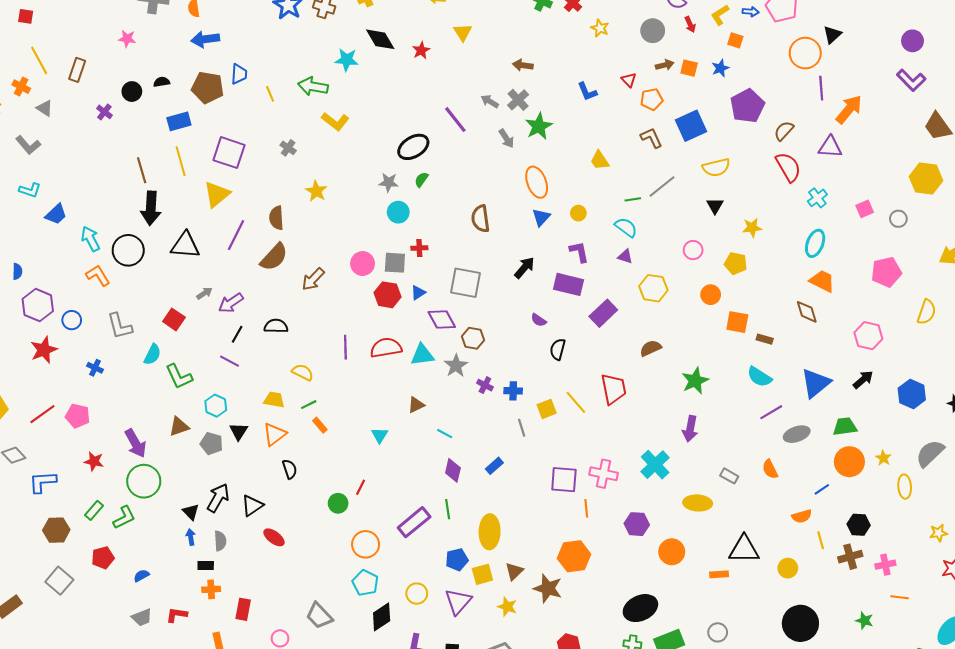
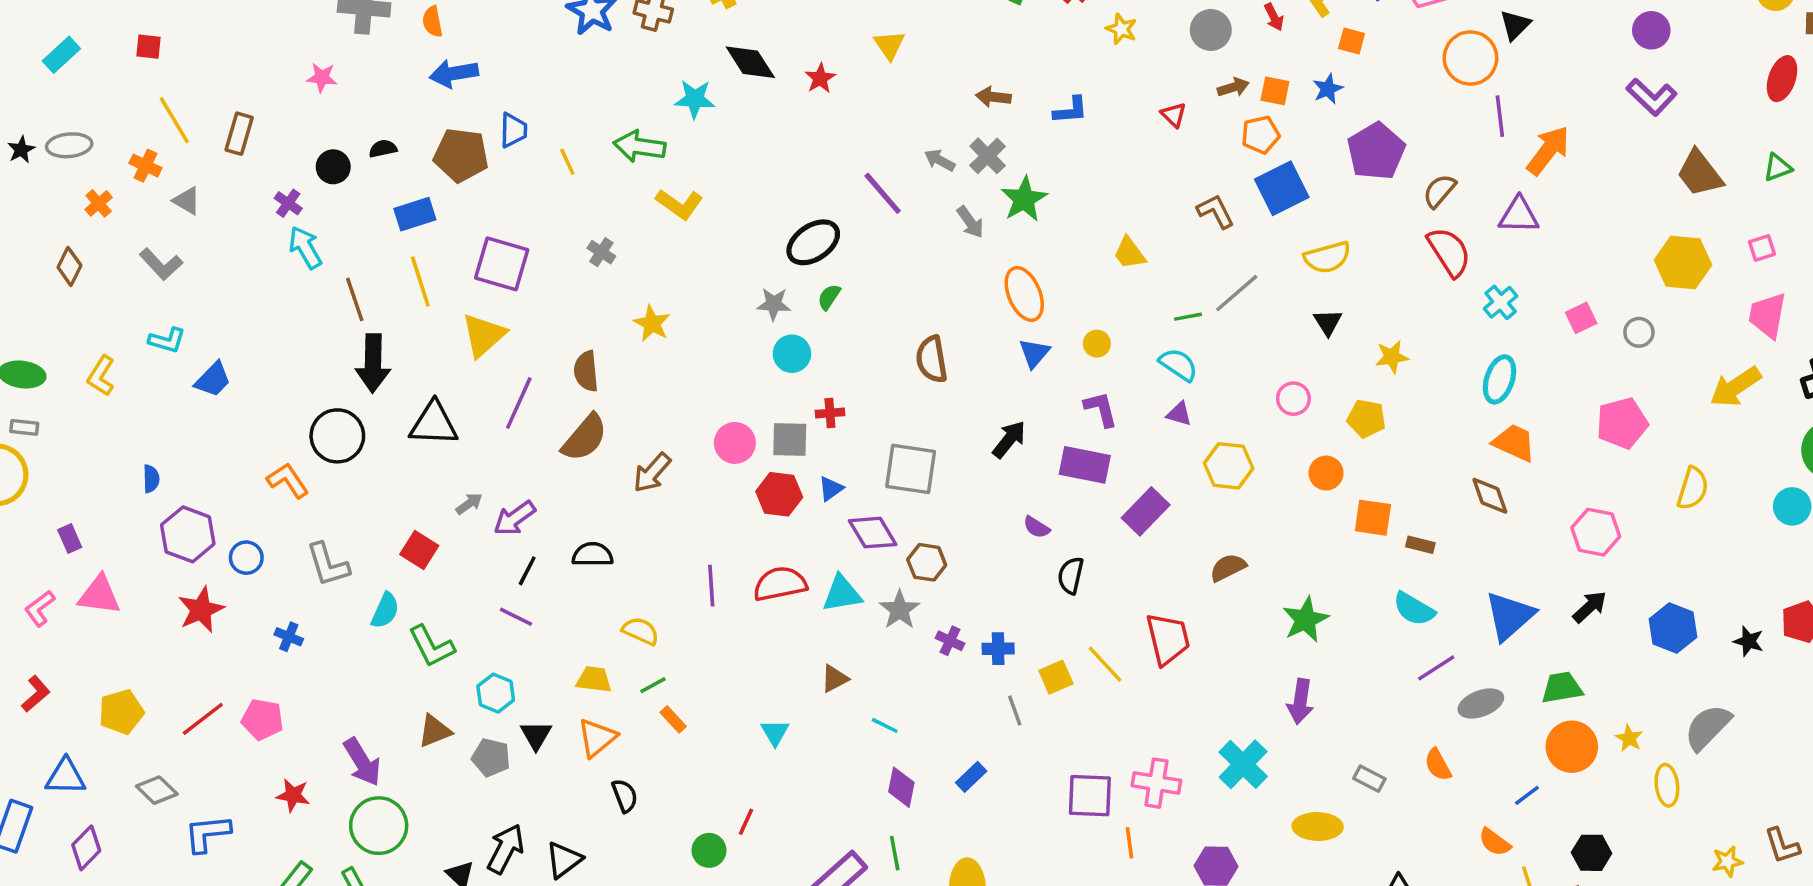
blue L-shape: (587, 92) -> (1071, 110), moved, turned -70
orange pentagon: (652, 99) -> (1261, 135), moved
cyan arrow: (91, 239) -> (305, 247), moved
orange semicircle: (802, 516) -> (1495, 842), turned 54

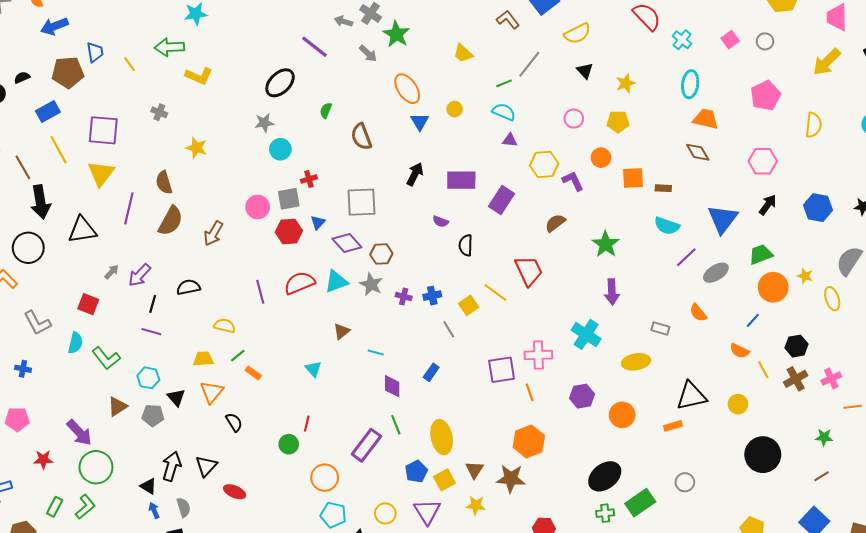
green semicircle: (829, 297) -> (326, 110), moved
purple L-shape: (1101, 409) -> (573, 181), moved

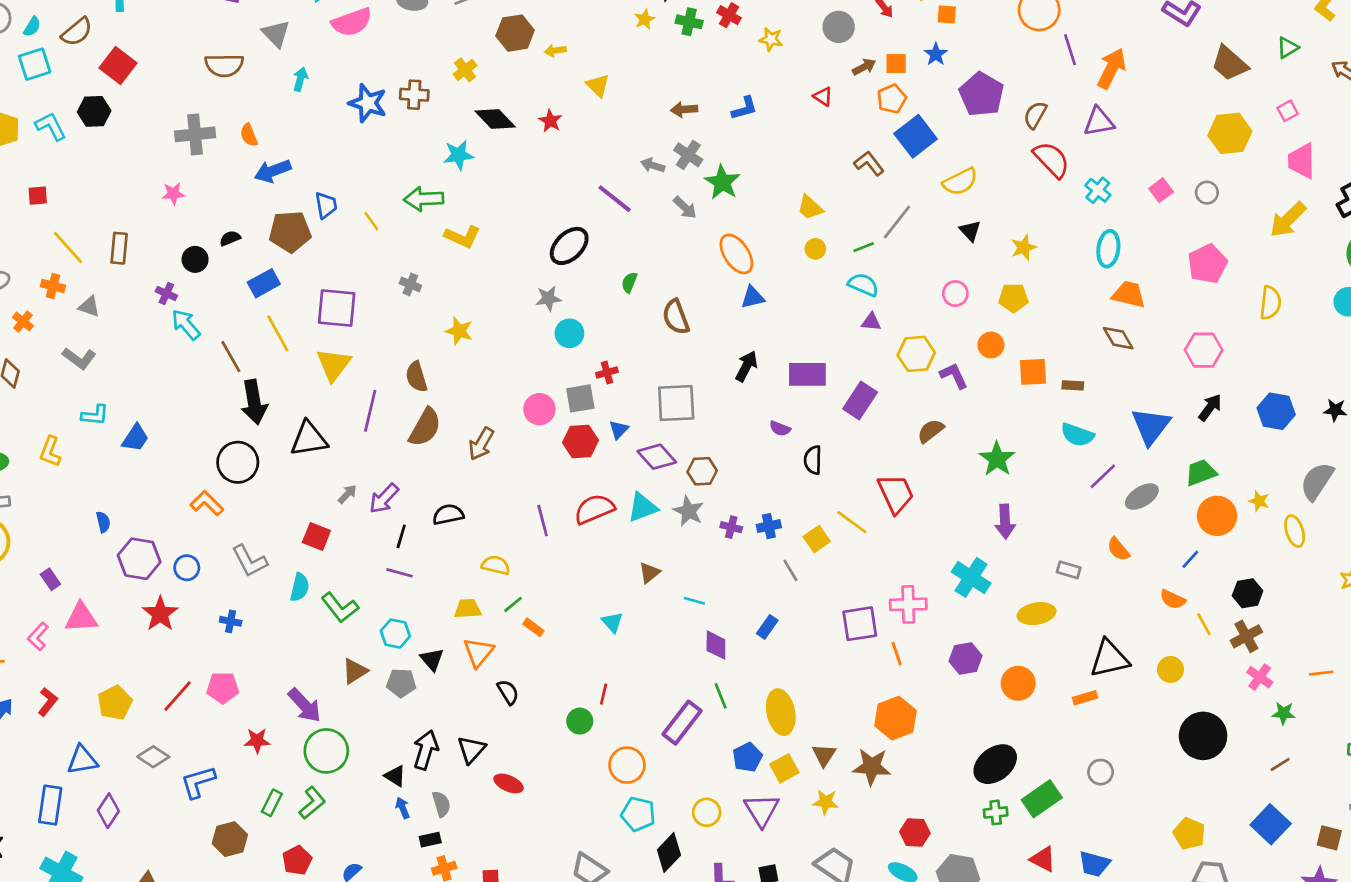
yellow circle: (455, 109) -> (815, 249), moved
blue triangle: (420, 122) -> (753, 297), turned 48
pink cross: (831, 378) -> (1260, 677), moved, turned -30

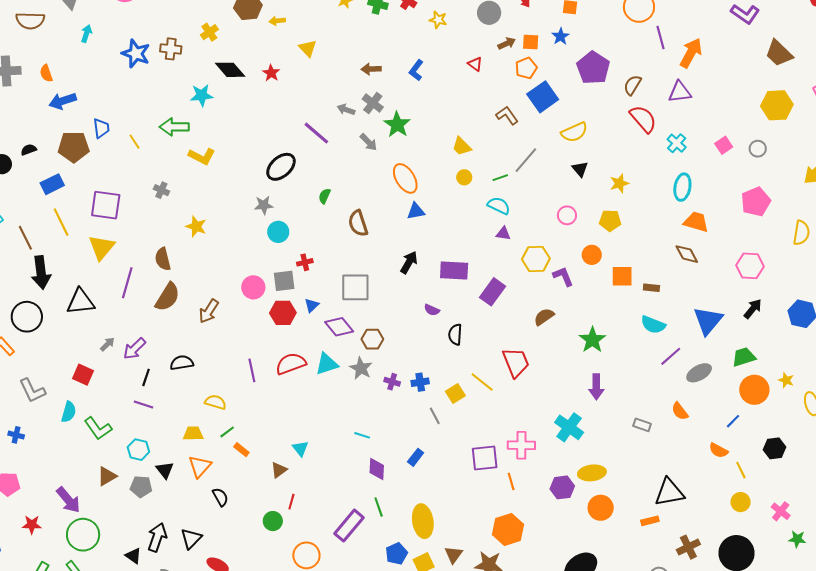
blue L-shape: (744, 108) -> (416, 70), turned 140
brown triangle: (649, 573) -> (279, 470), moved
yellow ellipse: (1037, 614) -> (592, 473), moved
brown cross: (1246, 636) -> (688, 547), moved
yellow circle: (1171, 669) -> (741, 502), moved

